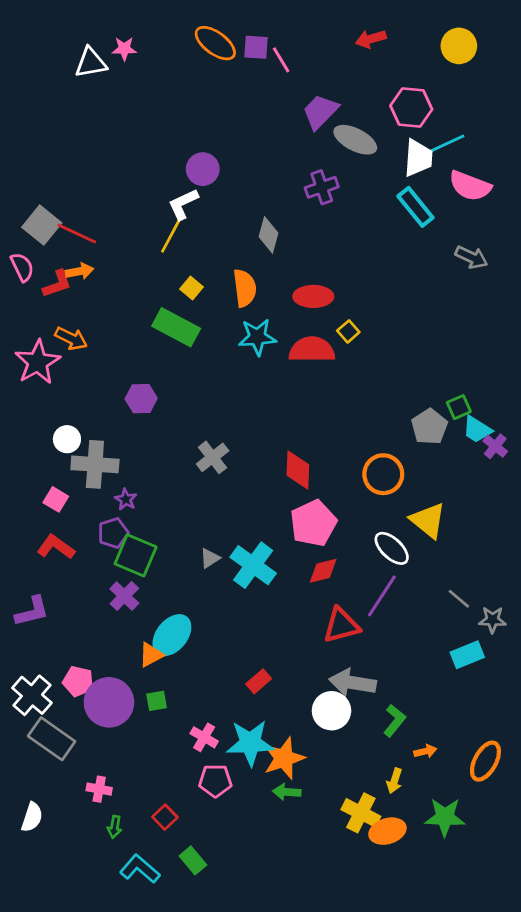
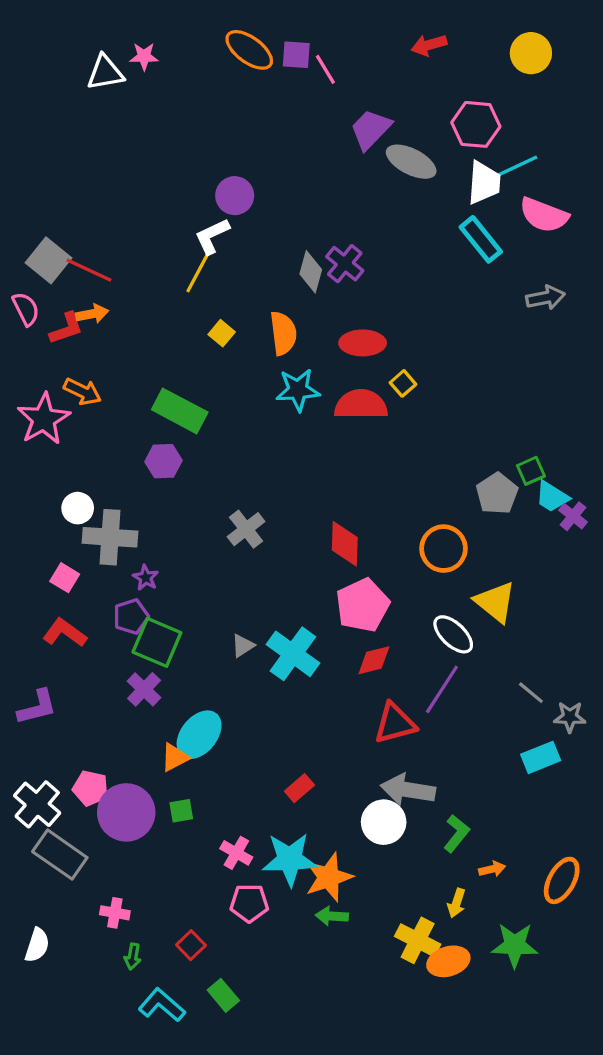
purple cross: (322, 187) -> (345, 264), moved, turned -32
gray arrow: (471, 257) -> (546, 298), turned -36
green rectangle: (176, 327) -> (180, 411), moved

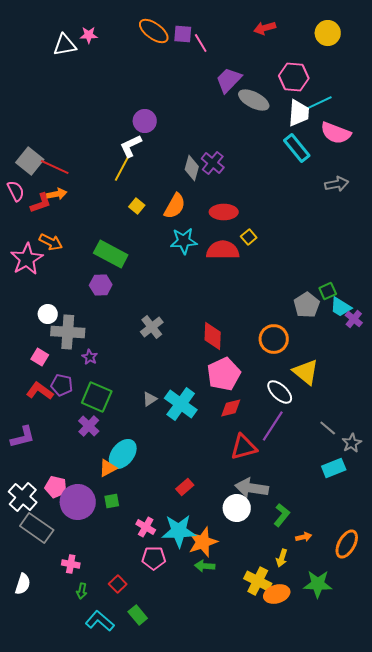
orange semicircle: (283, 333) -> (175, 206), turned 36
purple pentagon: (131, 617) -> (62, 385), moved, turned 30
gray star: (570, 717) -> (352, 443), turned -30

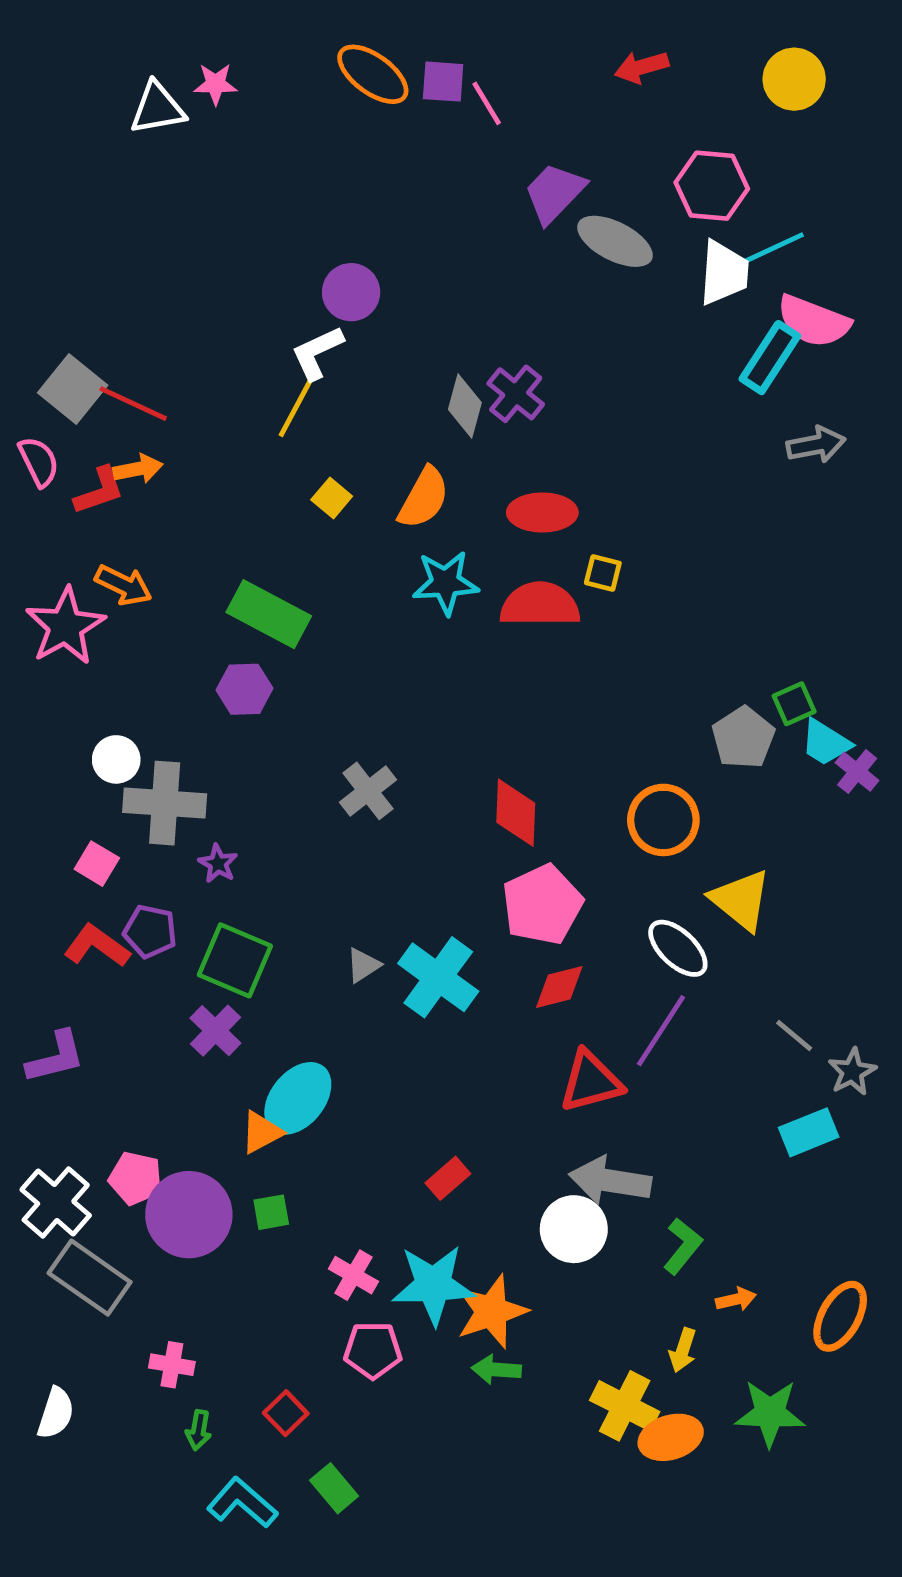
cyan rectangle: (297, 148) -> (770, 358), moved, turned 72
yellow square: (249, 237) -> (603, 573), turned -35

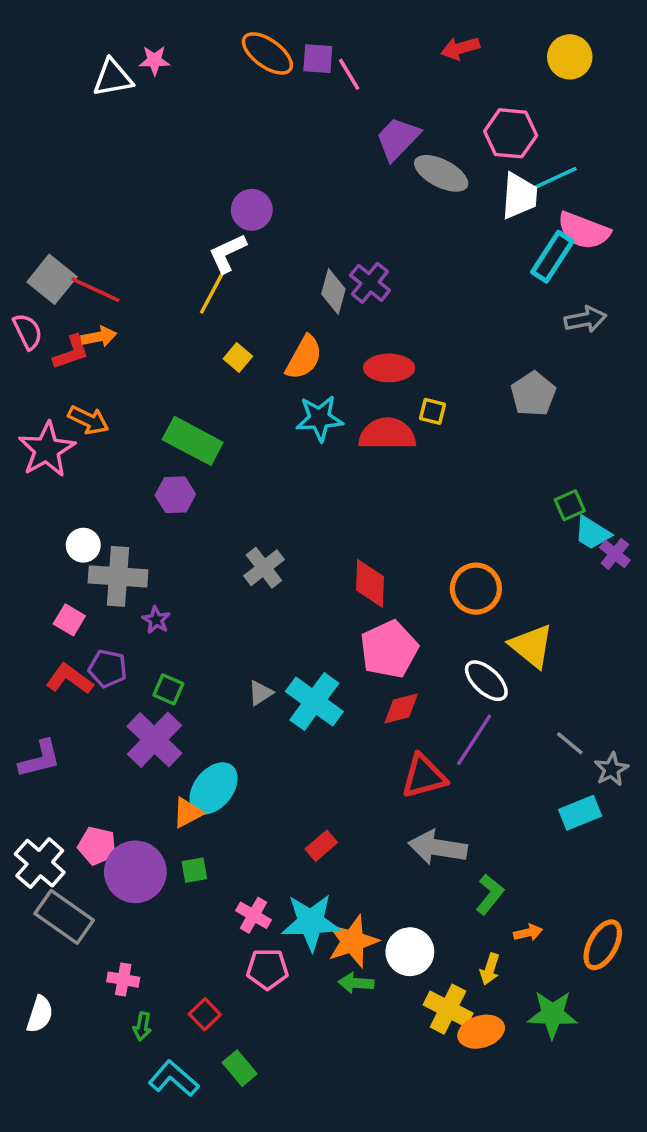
gray pentagon: (743, 738) -> (533, 394), moved
green square: (235, 960) -> (168, 689), size x0.6
purple cross: (215, 1031) -> (154, 740), size x1.5
white circle: (574, 1229) -> (410, 952), moved

